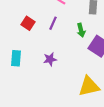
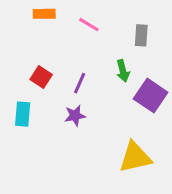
red square: (28, 23) -> (41, 77), moved
purple line: (53, 23) -> (80, 83), moved

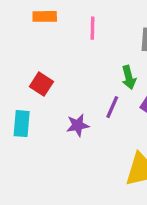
pink line: (89, 25) -> (93, 28), turned 60
purple line: (80, 83) -> (112, 107), moved

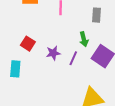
purple star: (78, 125) -> (53, 53), moved

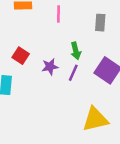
green arrow: (84, 39) -> (76, 51), moved

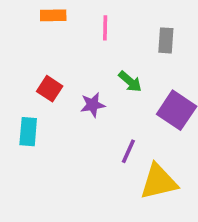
green arrow: (76, 51) -> (130, 82), turned -35
purple line: (73, 73) -> (128, 151), moved

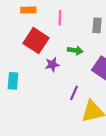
green arrow: (130, 82) -> (75, 50), turned -32
red square: (50, 89) -> (36, 41), moved, size x1.6

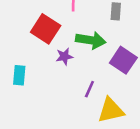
green arrow: (75, 50) -> (91, 40), size x1.6

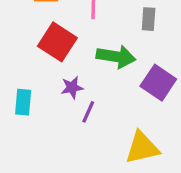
purple star: (64, 56) -> (72, 87), moved
purple line: (89, 89) -> (88, 112), moved

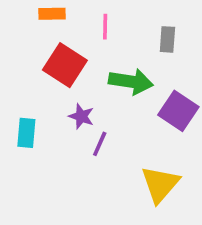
purple star: (72, 87) -> (81, 116), turned 30
yellow triangle: (142, 148) -> (160, 184), turned -36

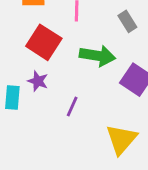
gray rectangle: (167, 39) -> (127, 21), turned -36
purple star: (81, 116) -> (38, 81), moved

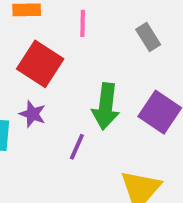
green arrow: (98, 56) -> (106, 106), moved, turned 88

